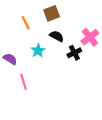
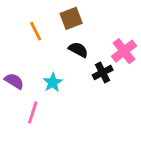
cyan star: (38, 51) -> (53, 82), moved
pink line: (24, 82) -> (33, 112), turned 35

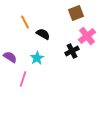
brown square: (71, 18) -> (76, 13), moved
black semicircle: (78, 50) -> (43, 34), moved

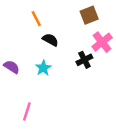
orange line: (25, 22) -> (36, 19), moved
pink line: (23, 79) -> (27, 111), moved

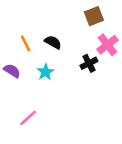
orange line: (36, 19) -> (26, 43), moved
pink line: (27, 111) -> (28, 118), turned 30

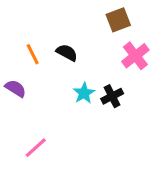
black cross: (89, 63) -> (112, 96), moved
cyan star: (45, 72) -> (84, 93), moved

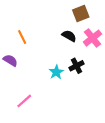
black semicircle: (67, 53) -> (69, 36), moved
cyan star: (84, 93) -> (56, 72), moved

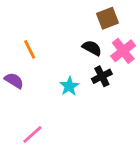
black cross: (77, 66) -> (102, 76), moved
cyan star: (56, 72) -> (69, 86), moved

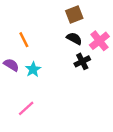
brown square: (108, 18) -> (74, 14), moved
cyan star: (69, 86) -> (33, 69), moved

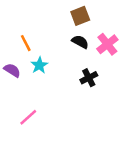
black cross: (82, 61) -> (89, 78), moved
cyan star: (33, 69) -> (39, 65), moved

